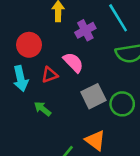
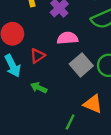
pink semicircle: (73, 62) -> (67, 38), moved, turned -36

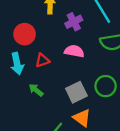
gray square: (81, 65) -> (76, 92), moved

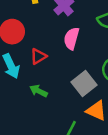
pink semicircle: (74, 51) -> (71, 38), turned -72

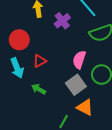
pink semicircle: (71, 38) -> (79, 60), moved

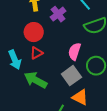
red circle: (19, 40) -> (34, 32), moved
green arrow: (39, 89) -> (36, 80), size x1.6

